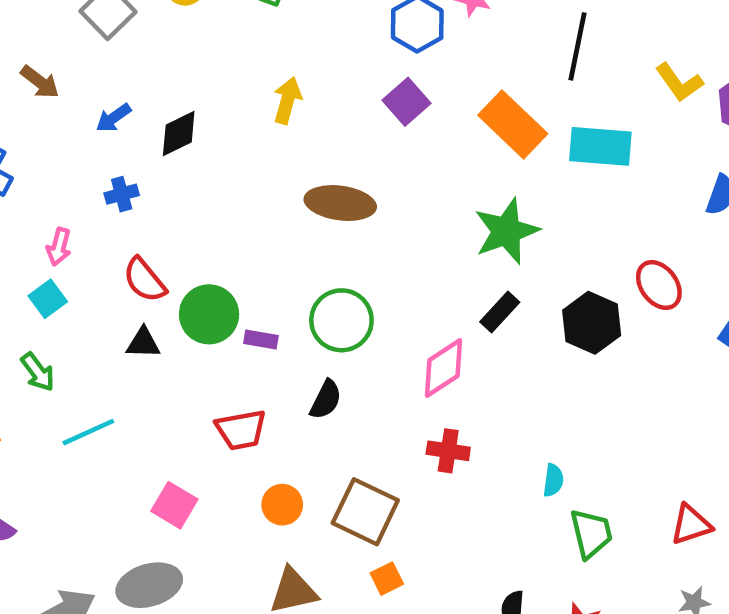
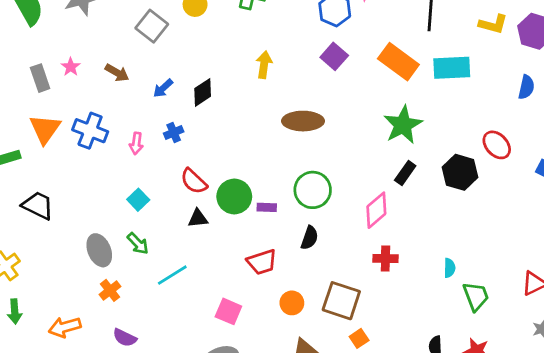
yellow L-shape: (679, 82) -> (493, 24), turned -32
pink arrow: (59, 247) -> (136, 143), moved

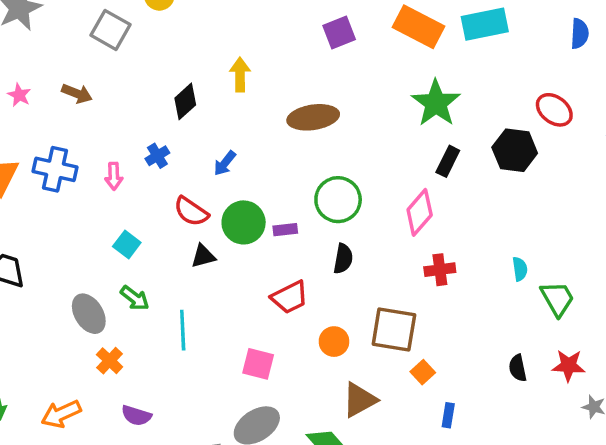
purple square: (334, 56) -> (339, 32), turned 36
yellow arrow: (264, 65) -> (240, 75), moved
blue arrow: (163, 88) -> (225, 163), moved
cyan line: (172, 275) -> (183, 330), turned -52

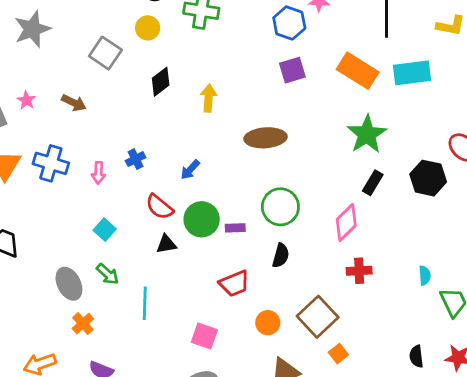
black diamond: (185, 101) -> (161, 82), moved
brown square: (394, 329) -> (318, 317), turned 33

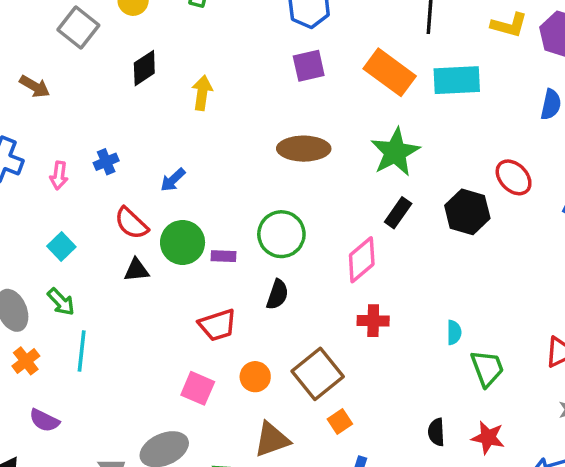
brown ellipse: (265, 138) -> (304, 149), moved
cyan line: (145, 303) -> (82, 351), moved
pink square: (204, 336) -> (198, 388), moved

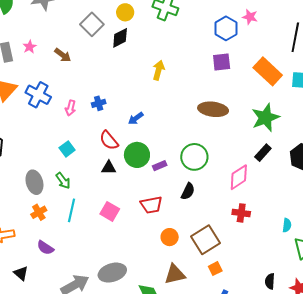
black diamond: (144, 68) -> (120, 38), moved
purple rectangle: (224, 256) -> (160, 166), turned -32
pink square: (198, 388) -> (110, 211), moved

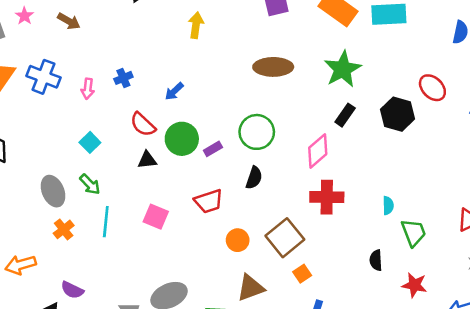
red cross: (241, 213) -> (327, 197), size x1.4
purple semicircle: (45, 248) -> (72, 290), moved
black semicircle: (270, 281) -> (376, 260), moved

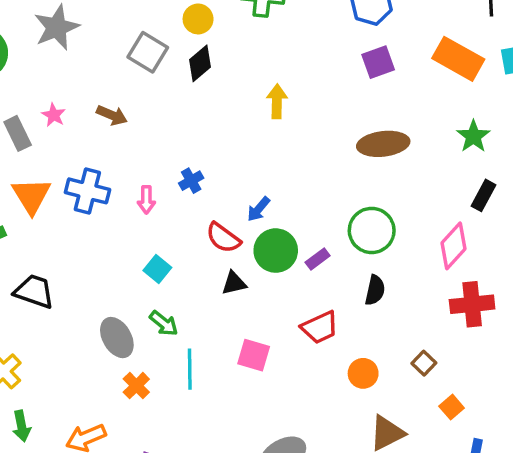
green star: (343, 69) -> (473, 136), size x0.7
blue arrow: (174, 91) -> (259, 209), moved
brown square: (285, 238) -> (424, 363), size x0.5

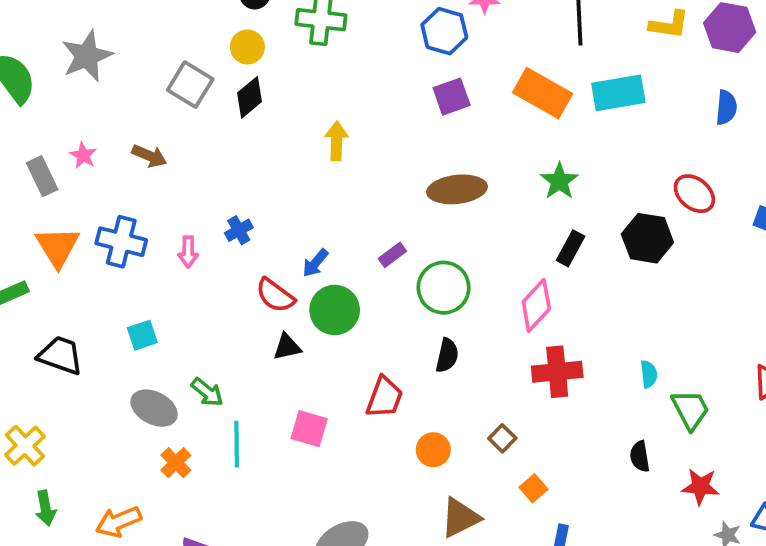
purple rectangle: (318, 259) -> (392, 255), moved
cyan square: (157, 269) -> (142, 335), moved, turned 32
red trapezoid: (320, 327) -> (384, 397), turned -45
gray ellipse: (117, 338) -> (154, 408), turned -33

